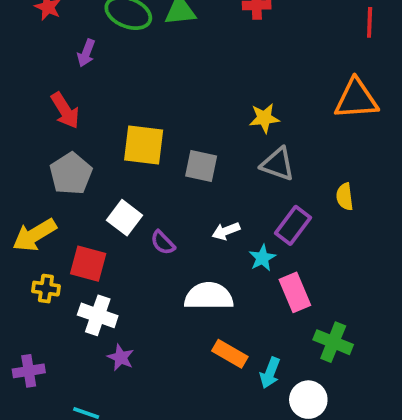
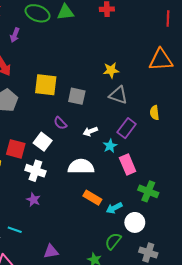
white square: (124, 218) -> (43, 142), moved
purple semicircle: (163, 243) -> (60, 123), moved
white cross: (98, 315) -> (35, 171), moved
cyan arrow: (270, 373) -> (114, 208), turned 42

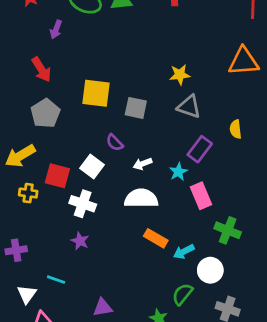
white arrow: (90, 131) -> (142, 164), moved

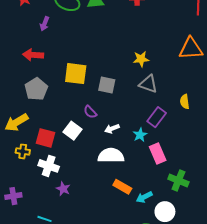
red arrow: (41, 69) -> (33, 55), turned 126
white cross: (83, 204) -> (49, 166), moved

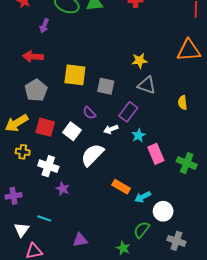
purple rectangle: (157, 117) -> (128, 112), moved
red square: (46, 138) -> (45, 127), moved
white semicircle: (111, 156) -> (92, 155), moved, turned -45
green cross: (178, 180) -> (187, 163), moved

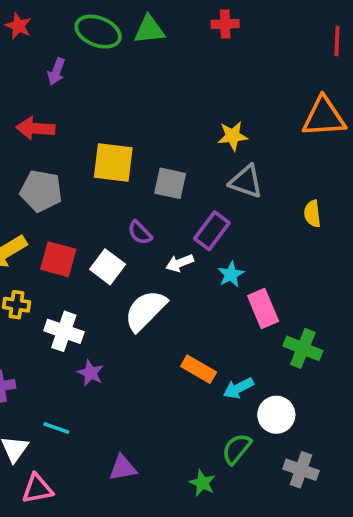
gray pentagon: (36, 90) -> (41, 191), turned -30
green cross: (187, 163) -> (303, 348), moved

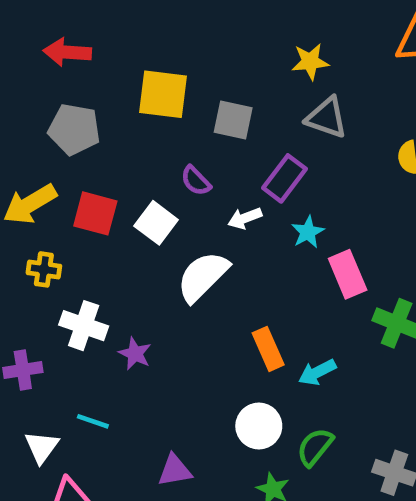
white cross: (64, 331) -> (84, 326), moved
orange rectangle: (199, 369) -> (268, 349), turned 36
white circle: (276, 415) -> (259, 426), moved

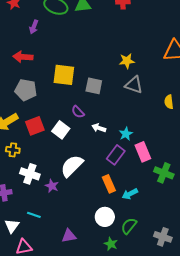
purple rectangle: (285, 178) -> (116, 155), moved
red square: (95, 213) -> (35, 126), turned -36
white arrow: (245, 218) -> (99, 128), turned 40
white semicircle: (203, 277) -> (72, 166), moved

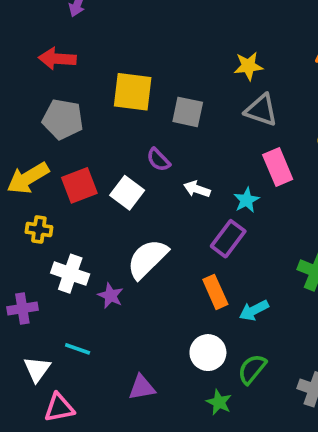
pink rectangle: (143, 152) -> (278, 167), moved

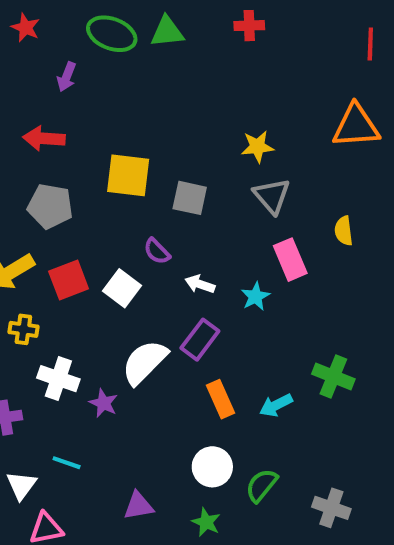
gray triangle: (261, 110) -> (272, 196), turned 30
purple rectangle: (228, 239) -> (200, 340), moved
cyan arrow: (254, 310) -> (276, 405), moved
green star: (219, 402) -> (206, 522), moved

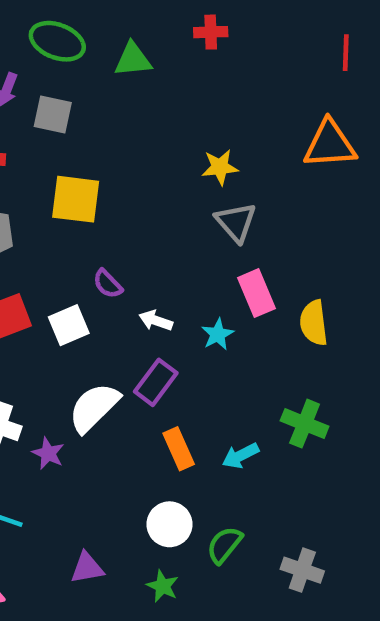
green triangle: (167, 32) -> (133, 60), moved
gray square: (190, 198) -> (53, 114), moved
yellow semicircle: (344, 231) -> (314, 323), moved, size x1.4
white square: (122, 288) -> (69, 325), turned 30

